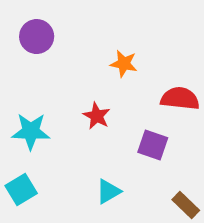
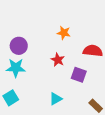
purple circle: (37, 37) -> (19, 46), moved
red star: (97, 116) -> (58, 60), moved

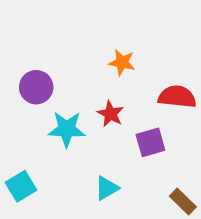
cyan star: (16, 68) -> (67, 129), moved
purple square: (79, 75) -> (150, 142), turned -35

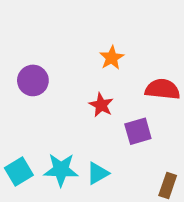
orange star: (122, 62) -> (112, 58), turned 30
cyan star: (67, 129) -> (61, 170), moved
brown rectangle: (183, 201) -> (168, 186), turned 65

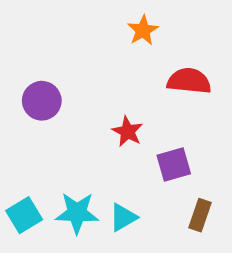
orange star: (112, 58) -> (143, 30), moved
red semicircle: (162, 89) -> (189, 81), moved
brown rectangle: (168, 186) -> (200, 215), moved

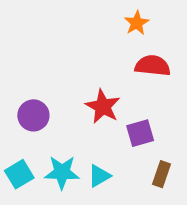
orange star: (143, 30) -> (137, 23), moved
purple circle: (42, 101) -> (33, 115), moved
red star: (128, 132) -> (103, 107), size x1.4

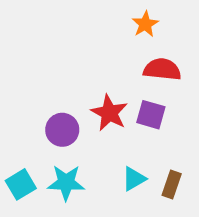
purple circle: (33, 115) -> (62, 130), moved
purple square: (140, 133) -> (151, 115), moved, turned 32
cyan triangle: (99, 176) -> (134, 179), moved

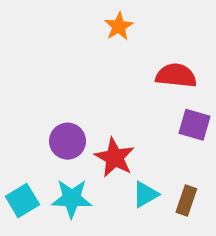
orange star: (145, 24) -> (119, 26), moved
red star: (109, 113) -> (115, 157), moved
purple square: (151, 115) -> (195, 125), moved

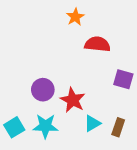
red semicircle: (176, 76) -> (97, 44), moved

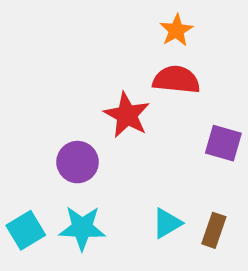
orange star: (75, 17) -> (176, 30), moved
red star: (73, 100) -> (127, 115), moved

